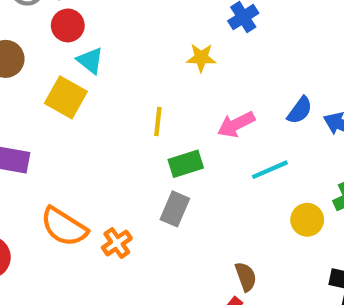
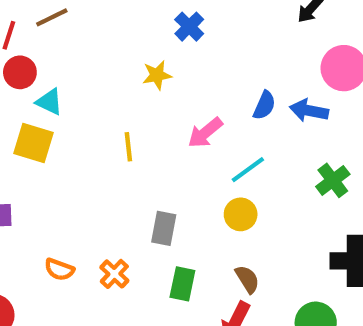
green rectangle: (186, 164) -> (182, 284), moved, turned -48
yellow circle: (307, 220) -> (241, 214), moved
orange semicircle: (64, 227) -> (59, 269), size x0.6

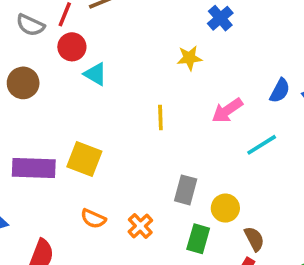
yellow square: (33, 143) -> (84, 159), moved
yellow circle: (241, 214) -> (225, 208), moved

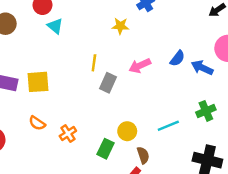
cyan line: (262, 145) -> (168, 126), moved
yellow square: (84, 159) -> (38, 82), turned -35
gray rectangle: (186, 190) -> (108, 83), moved

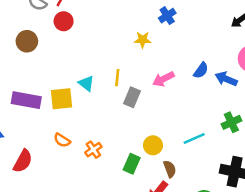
cyan triangle: (55, 26) -> (86, 83), moved

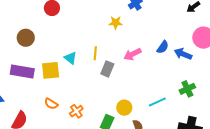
brown circle: (27, 41) -> (26, 38), moved

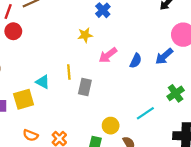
blue semicircle: (163, 47) -> (136, 61), moved
pink arrow: (132, 54) -> (108, 55), moved
blue arrow: (183, 54) -> (164, 56), turned -54

